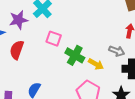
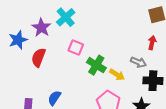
purple star: (18, 20) -> (41, 28), turned -30

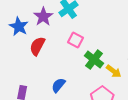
blue star: (18, 40) -> (19, 26), turned -30
blue semicircle: (54, 98) -> (58, 85), moved

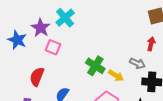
pink square: (75, 40) -> (53, 47), moved
red semicircle: (37, 46) -> (37, 77), moved

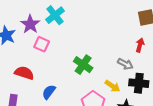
yellow arrow: (116, 76) -> (112, 86), moved
red semicircle: (37, 77) -> (24, 73), turned 84

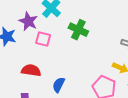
green cross: (83, 65) -> (78, 30), moved

